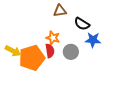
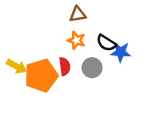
black semicircle: (82, 24) -> (106, 43), moved
orange star: (53, 38) -> (76, 40), moved

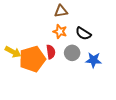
blue star: (121, 52) -> (94, 60), moved

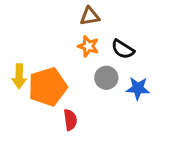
yellow arrow: (13, 52) -> (19, 76), turned 63
red semicircle: (51, 52) -> (70, 120), moved

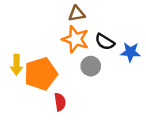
orange star: (88, 46) -> (75, 39), size x1.5
blue star: (138, 88) -> (130, 52), moved

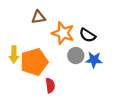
brown triangle: (77, 14) -> (38, 17), moved
blue star: (130, 52) -> (94, 60), moved

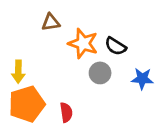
blue star: (94, 60) -> (142, 79), moved
orange pentagon: (34, 62) -> (27, 104), moved

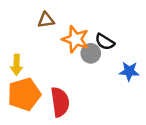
gray circle: (100, 73) -> (91, 53), moved
red semicircle: (66, 112) -> (60, 102), size x1.6

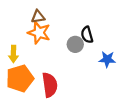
orange star: (75, 39) -> (39, 33), moved
black semicircle: (105, 42) -> (87, 35), turned 42

